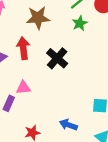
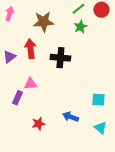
black cross: (57, 58) -> (60, 58), turned -36

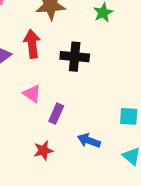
pink triangle: (30, 84) -> (32, 94), turned 40
purple rectangle: (17, 98) -> (56, 114), moved

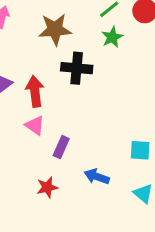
red arrow: (32, 44) -> (35, 91), moved
black cross: (75, 57) -> (77, 68), moved

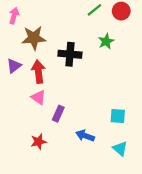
brown star: (55, 29) -> (34, 38), moved
green star: (112, 37) -> (106, 41), moved
red star: (47, 187) -> (38, 142), moved

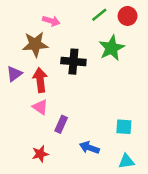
pink arrow: (14, 16) -> (51, 21), moved, turned 91
green star: (106, 41) -> (112, 48), size x1.5
cyan triangle: (120, 149) -> (126, 161), turned -49

